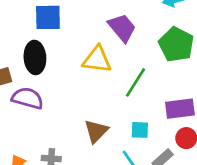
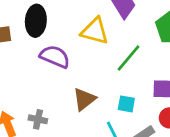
purple semicircle: (28, 98) -> (55, 57), moved

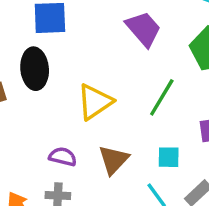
yellow triangle: (95, 31) -> (95, 102), moved, turned -40
purple semicircle: (55, 57) -> (63, 157), moved, size x0.7

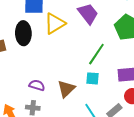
yellow triangle: (95, 102) -> (55, 24), moved
cyan square: (169, 157) -> (93, 78), moved

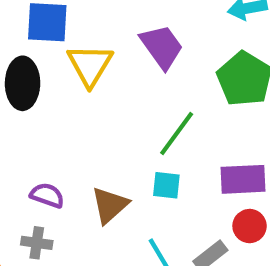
yellow triangle: (55, 24) -> (90, 65), turned -30

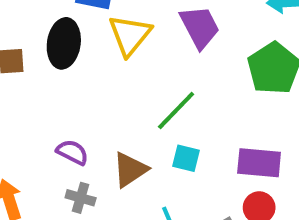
green line: (177, 133) -> (176, 110), moved
gray cross: (37, 243) -> (81, 198), moved

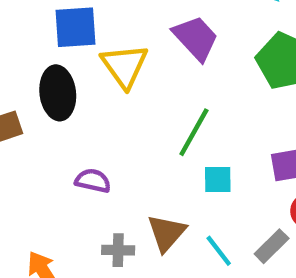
purple semicircle: (72, 152) -> (93, 181), moved
brown triangle: (130, 170) -> (167, 233), moved

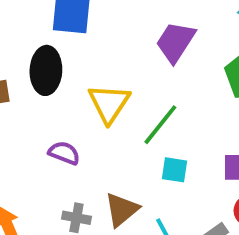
purple trapezoid: (196, 38) -> (176, 42), turned -114
yellow triangle: (125, 66) -> (109, 103), moved

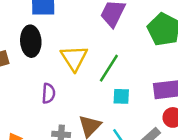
purple semicircle: (64, 153) -> (49, 93), turned 78

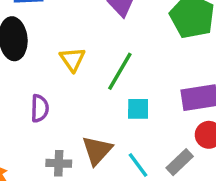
yellow triangle: (74, 58) -> (72, 59), size x0.7

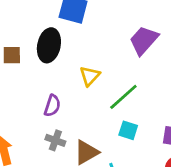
gray cross: (59, 163) -> (55, 140), moved

